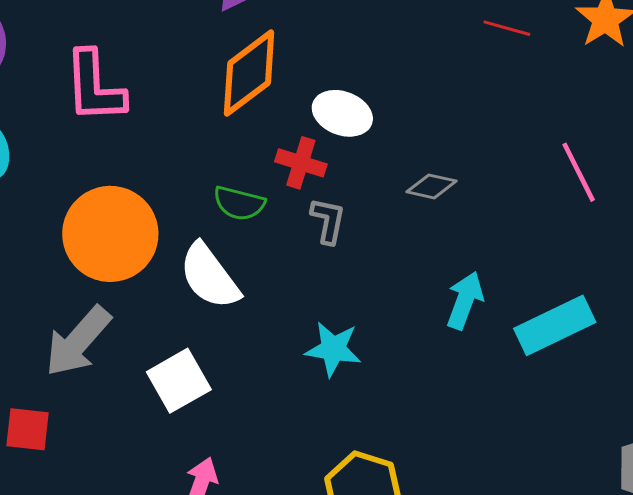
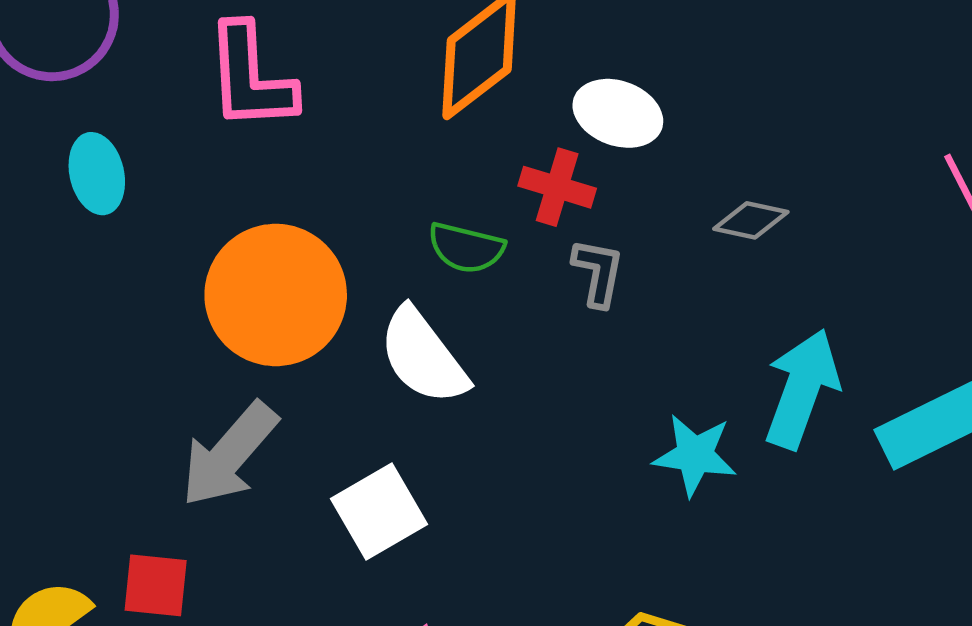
cyan arrow: (465, 300) -> (802, 389), size x1.4
cyan star: (333, 349) -> (695, 455), moved

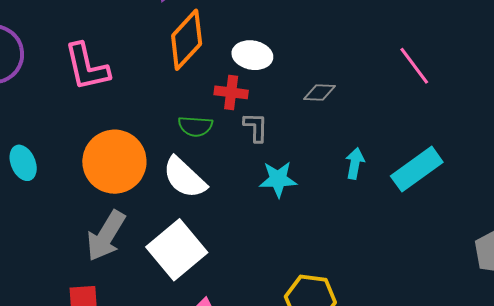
cyan ellipse: (97, 174) -> (23, 163), moved
cyan arrow: (802, 389) -> (355, 163), size x0.6
cyan star: (695, 455) -> (278, 179), moved
white square: (379, 511) -> (177, 250), size x1.4

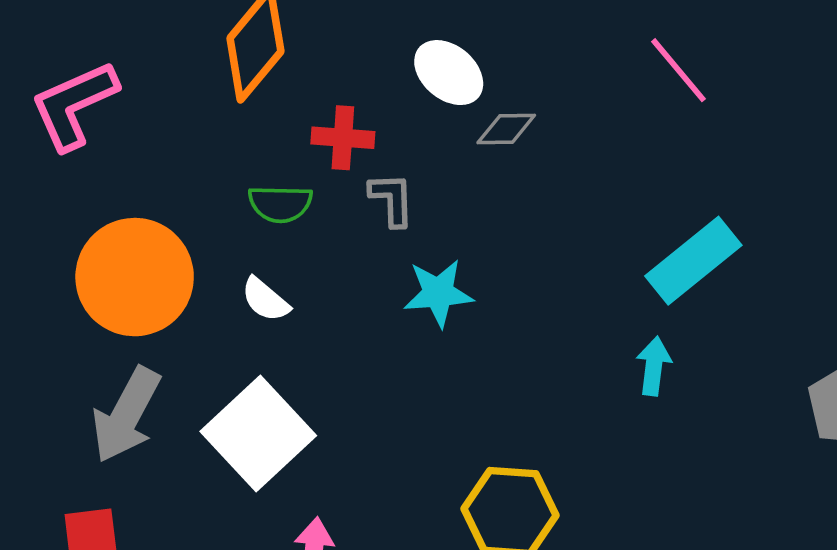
white ellipse: (252, 55) -> (449, 73), moved, turned 33
pink L-shape: (87, 67) -> (74, 105), turned 82
cyan arrow: (355, 163) -> (654, 366), moved
white semicircle: (184, 178) -> (265, 300), size x0.6

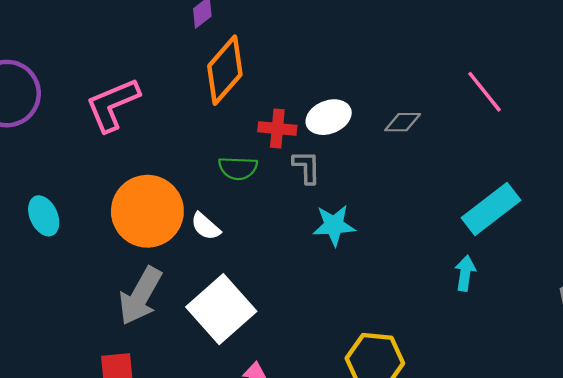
white ellipse: (449, 73) -> (329, 117), moved, turned -63
gray diamond: (506, 129) -> (403, 122), moved
white semicircle: (265, 300) -> (206, 226), moved

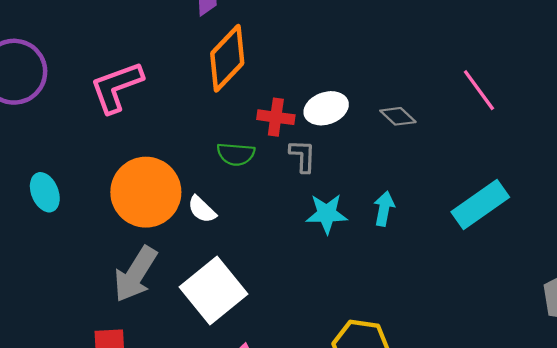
gray diamond: (403, 122) -> (398, 116), turned 40
cyan arrow: (465, 273) -> (384, 209), moved

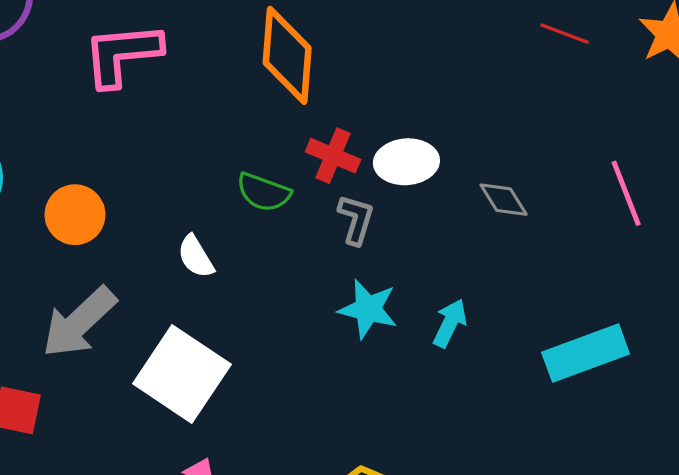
orange diamond: (227, 58) -> (287, 55), turned -54
orange circle: (146, 192) -> (75, 215), moved, size x0.6
white square: (214, 291) -> (182, 374), turned -32

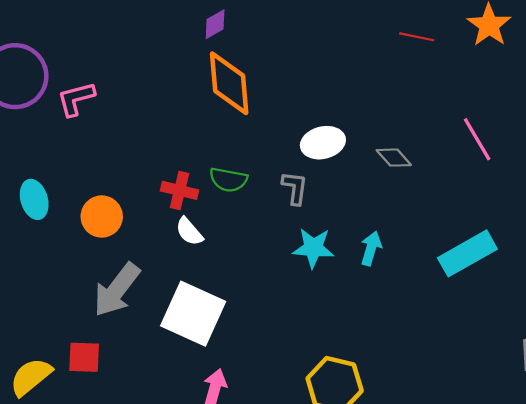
pink L-shape: (122, 54) -> (76, 99), moved, size x0.7
red cross: (333, 156) -> (180, 190), moved

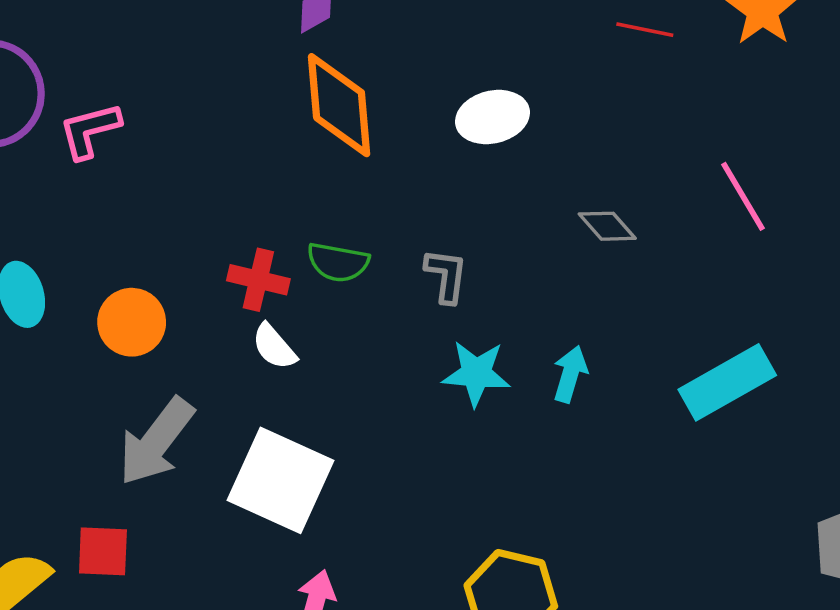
white ellipse: (323, 143) -> (492, 117), moved

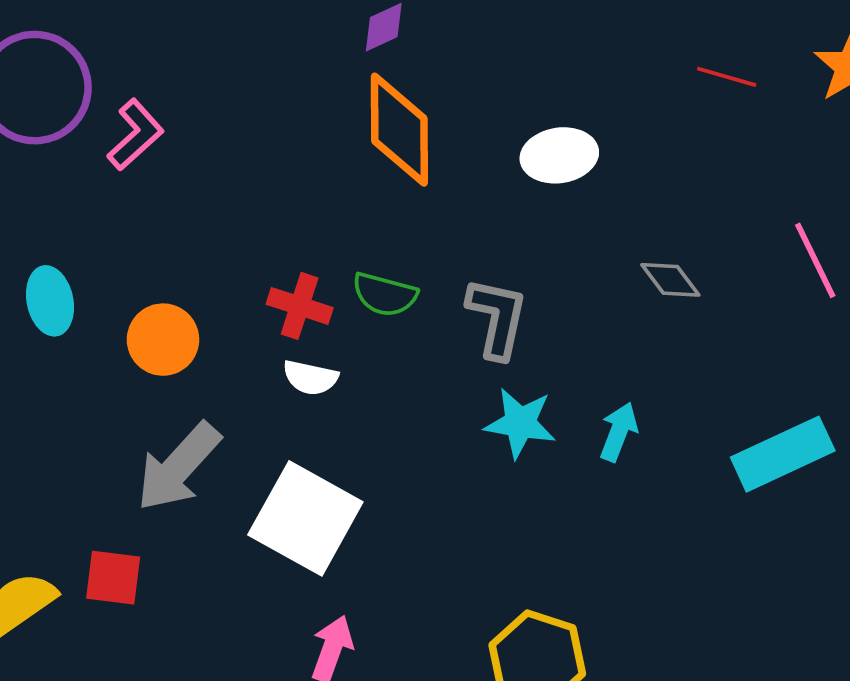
pink L-shape: (90, 130) -> (135, 135), turned 148
gray L-shape: (446, 276) -> (497, 318), size x1.4
white semicircle: (274, 347) -> (310, 378), turned -42

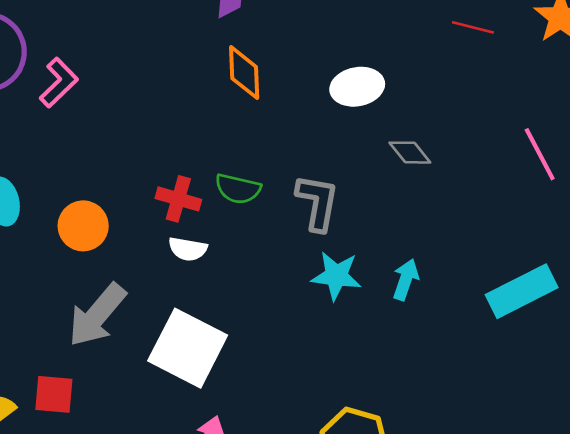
orange diamond: (399, 130) -> (244, 73), size x0.7
gray diamond: (670, 280) -> (410, 153), moved

